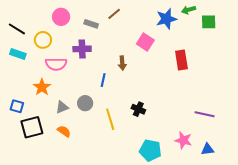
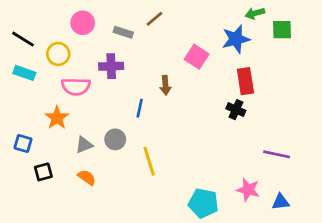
blue star: (166, 19) -> (236, 39), moved
black cross: (138, 109) -> (236, 110), moved
black square: (32, 127) -> (43, 172), size x0.6

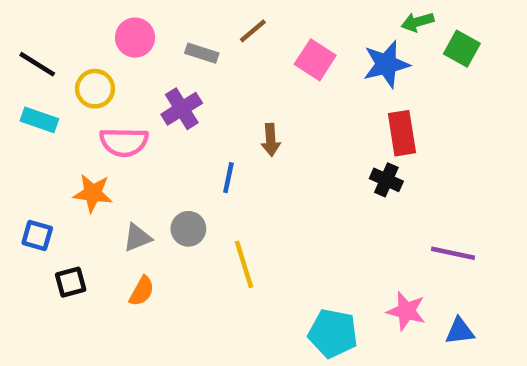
green square: (282, 30) -> (462, 49), turned 30
pink square: (197, 57) -> (315, 60), moved
purple cross: (111, 66) -> (182, 109), turned -30
orange star: (57, 118) -> (93, 193), turned -30
orange semicircle: (87, 177) -> (142, 291), turned 84

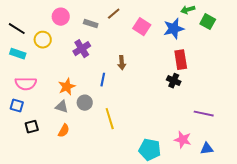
pink semicircle: (124, 142) -> (26, 84), moved
orange star: (93, 193) -> (67, 87), moved, turned -30
gray triangle: (137, 238) -> (62, 107), turned 40

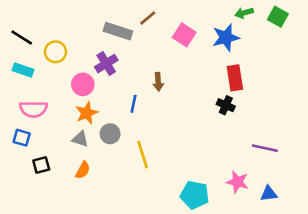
pink circle: (61, 17) -> (83, 84), moved
green square: (208, 22) -> (278, 17), moved
gray rectangle: (91, 24) -> (118, 31), size x1.5

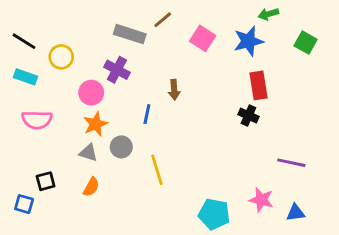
green square: (278, 17) -> (306, 43), moved
purple cross: (106, 64) -> (117, 70), turned -30
blue square: (22, 138) -> (24, 204), moved

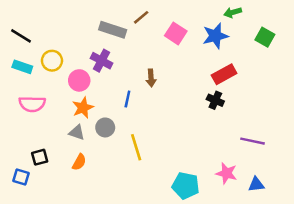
yellow circle: (61, 57) -> (52, 61), moved
red rectangle: (258, 85) -> (224, 74), turned 70

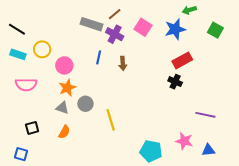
purple cross: (101, 61) -> (115, 34), moved
blue line: (127, 99) -> (99, 57), moved
blue square: (21, 177) -> (21, 154), moved

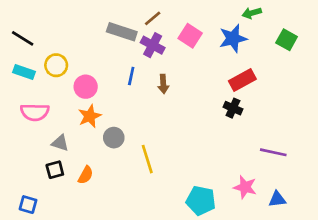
gray triangle: (62, 108) -> (60, 143), moved
black square: (32, 128) -> (55, 170), moved

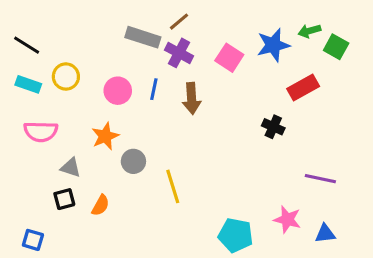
green arrow: (252, 13) -> (309, 31), moved
pink square: (190, 36) -> (229, 58), moved
red rectangle: (242, 80) -> (303, 88), moved
brown arrow: (163, 84) -> (192, 99), size x1.4
pink circle: (86, 87) -> (118, 91), moved

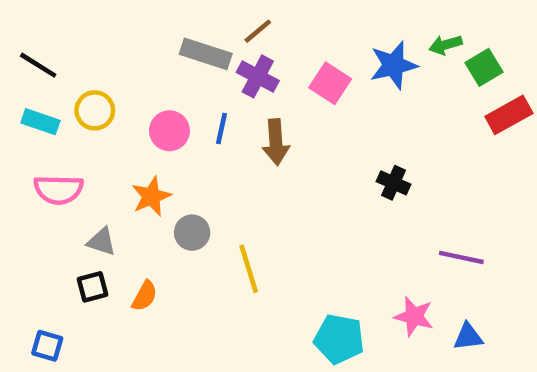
green square: (336, 47) -> (484, 67), turned 30
red rectangle: (303, 88) -> (509, 115), moved

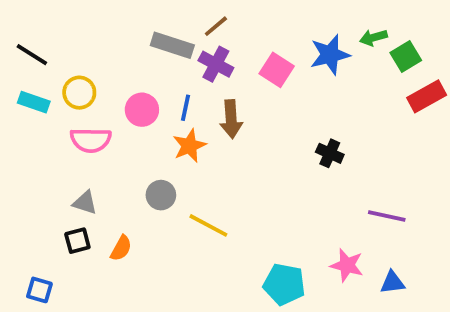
pink semicircle: (59, 190) -> (91, 140), moved
orange star: (151, 196) -> (189, 146), moved
yellow line: (249, 269) -> (208, 225), turned -45

